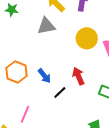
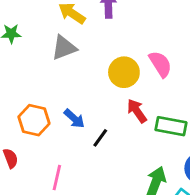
yellow circle: (87, 38) -> (124, 72), moved
red arrow: (78, 76) -> (137, 111), moved

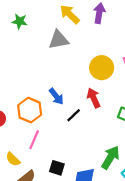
red arrow: (137, 111) -> (94, 98), moved
orange hexagon: (34, 120) -> (30, 110), moved

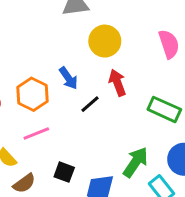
yellow circle: (102, 68) -> (105, 41), moved
pink line: (34, 140) -> (36, 134), turned 42

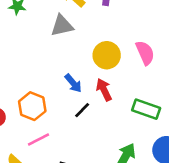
yellow circle: (105, 41) -> (107, 55), moved
blue arrow: (68, 78) -> (73, 83), moved

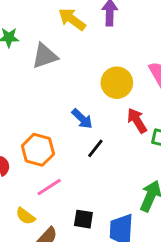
gray triangle: (62, 26) -> (45, 56), moved
red arrow: (104, 90) -> (137, 121), moved

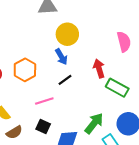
yellow circle: (117, 83) -> (67, 34), moved
pink line: (49, 187) -> (44, 101), moved

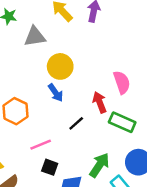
pink semicircle: (124, 42) -> (122, 82), moved
black line: (65, 80) -> (76, 123), moved
black square: (43, 127) -> (50, 167), moved

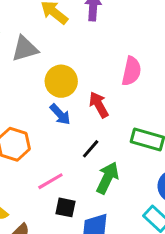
pink semicircle: (122, 82) -> (131, 71), moved, turned 40
red arrow: (100, 102) -> (99, 105), moved
green arrow: (99, 165) -> (107, 178), moved

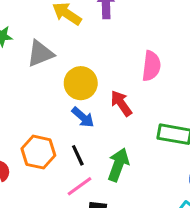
black line: (91, 149) -> (78, 155), moved, turned -60
green arrow: (107, 178) -> (118, 165), moved

